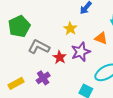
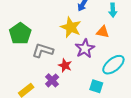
yellow star: (70, 29) -> (71, 27), size x1.5
red star: (60, 57) -> (65, 65), moved

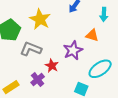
yellow star: (71, 27) -> (40, 19), moved

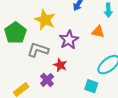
purple star: (73, 50) -> (69, 40), moved

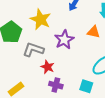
red star: (60, 65) -> (48, 67), moved
purple cross: (47, 80) -> (56, 85), moved, turned -32

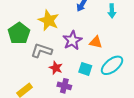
orange triangle: (93, 32) -> (96, 42), moved
cyan square: (86, 86) -> (85, 69), moved

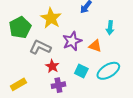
cyan arrow: (112, 11) -> (110, 28), moved
purple cross: (64, 86) -> (58, 85), turned -32

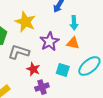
cyan arrow: (110, 28) -> (74, 23), moved

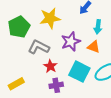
yellow star: (25, 22) -> (50, 18), turned 30
cyan square: (63, 70) -> (79, 72), size x1.5

